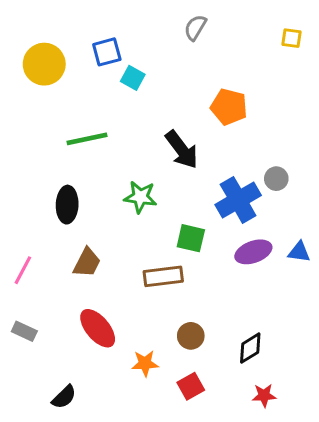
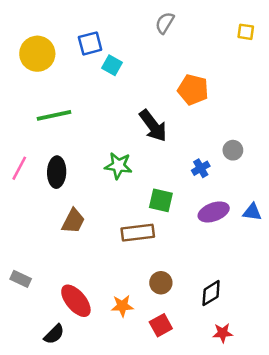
green line: (87, 139) -> (54, 115), moved
blue cross: (238, 200) -> (201, 168), size x0.5
pink line: (23, 270) -> (19, 168), moved
red ellipse: (98, 328) -> (76, 301), moved

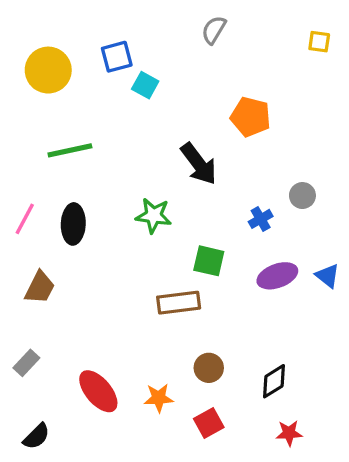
blue triangle: (252, 212) -> (328, 276), turned 30
brown trapezoid: (73, 221) -> (40, 288), moved
gray rectangle: (21, 279) -> (26, 363), turned -72
black semicircle: (54, 334) -> (36, 436), moved

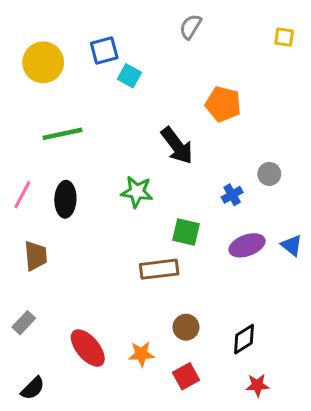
brown trapezoid: (40, 288) -> (36, 256), turned -32

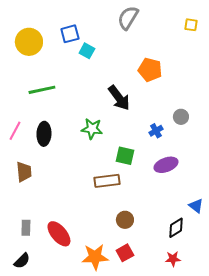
gray semicircle: (190, 27) -> (128, 18), size x1.4
blue triangle: (292, 245) -> (196, 206), moved
gray rectangle: (24, 323) -> (26, 228), moved, turned -42
black diamond: (244, 339) -> (176, 228), moved
orange star: (141, 354) -> (95, 257), moved, size x1.5

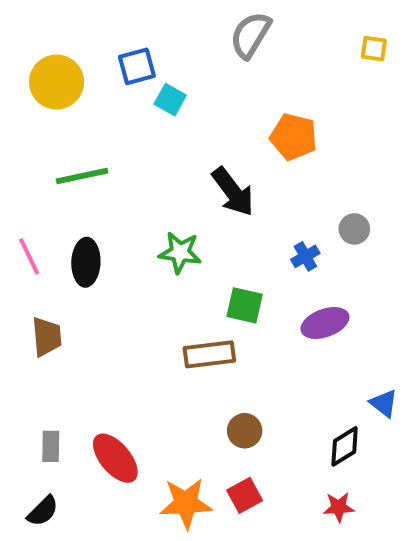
pink line: (15, 131) -> (29, 256), turned -54

